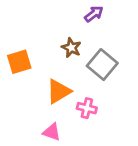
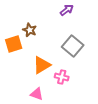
brown star: (71, 48) -> (30, 30), moved

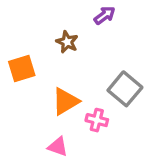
brown star: (30, 30) -> (67, 42), moved
gray square: (73, 46) -> (125, 89), moved

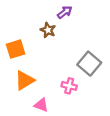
purple arrow: (105, 15) -> (65, 12), moved
orange triangle: (66, 101) -> (24, 80), moved

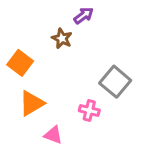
orange square: (16, 49) -> (20, 63), turned -36

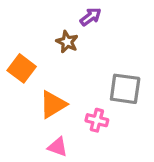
gray square: (115, 82) -> (125, 89), turned -32
orange triangle: (32, 103) -> (53, 105), moved

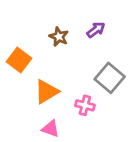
purple arrow: (91, 17) -> (96, 30), moved
gray square: (125, 89) -> (110, 78), turned 32

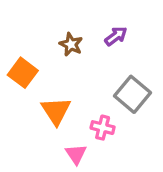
orange triangle: (46, 92) -> (56, 111), turned -32
pink triangle: (51, 129) -> (76, 154), moved, turned 36

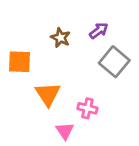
orange square: (23, 73) -> (20, 62), turned -35
gray square: (132, 94) -> (114, 62), moved

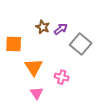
purple arrow: (99, 31) -> (61, 29), moved
pink triangle: (65, 131) -> (37, 93), moved

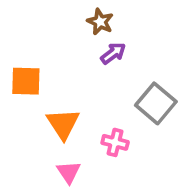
brown star: (43, 27) -> (100, 22), moved
gray square: (81, 44) -> (156, 103), moved

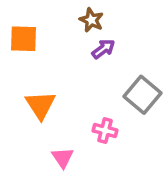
orange square: (26, 81) -> (23, 39), moved
orange triangle: (63, 124) -> (40, 105), moved

